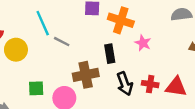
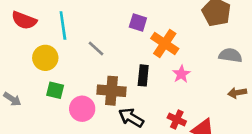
cyan line: (43, 23) -> (63, 26), moved
yellow circle: (16, 50) -> (45, 58), moved
black arrow: (125, 84) -> (131, 118), moved, turned 125

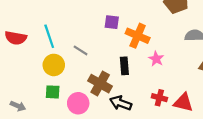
yellow circle: (45, 58) -> (54, 65), moved
brown cross: (111, 91) -> (100, 84), turned 35

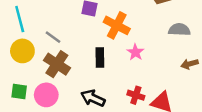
brown cross: (100, 84) -> (57, 64), moved
green square: (53, 92) -> (19, 91), moved

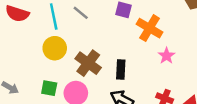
gray line: (53, 37) -> (81, 13), moved
black rectangle: (100, 58) -> (121, 69), moved

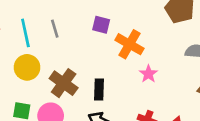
gray line: (81, 13) -> (55, 29), turned 35

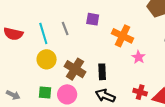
purple square: (101, 25) -> (93, 19), moved

